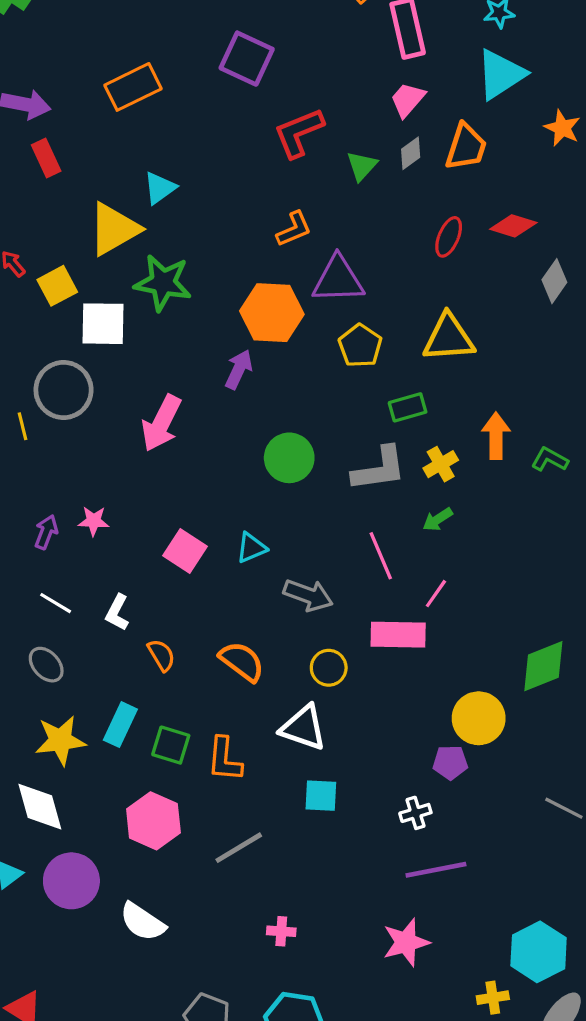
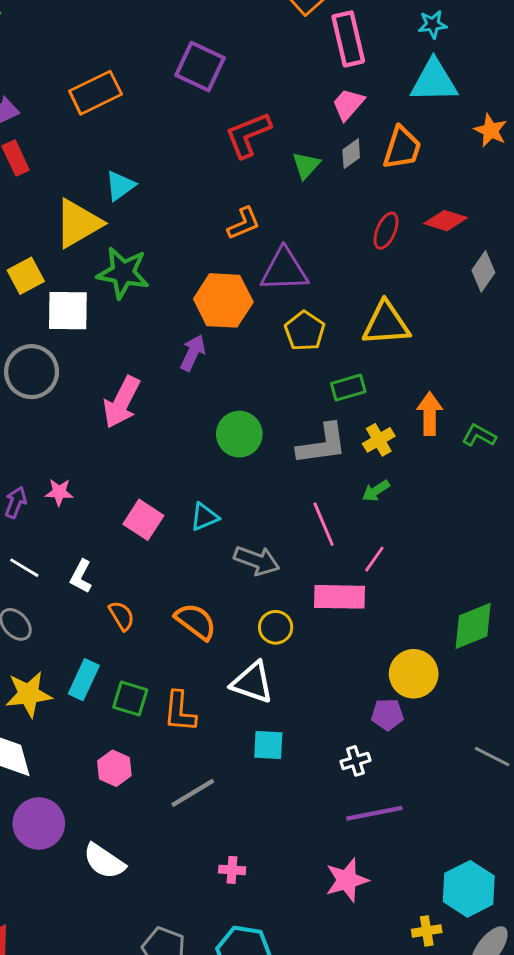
cyan triangle: (501, 74) -> (434, 81), turned 32
pink hexagon: (153, 821) -> (114, 768), size x0.7

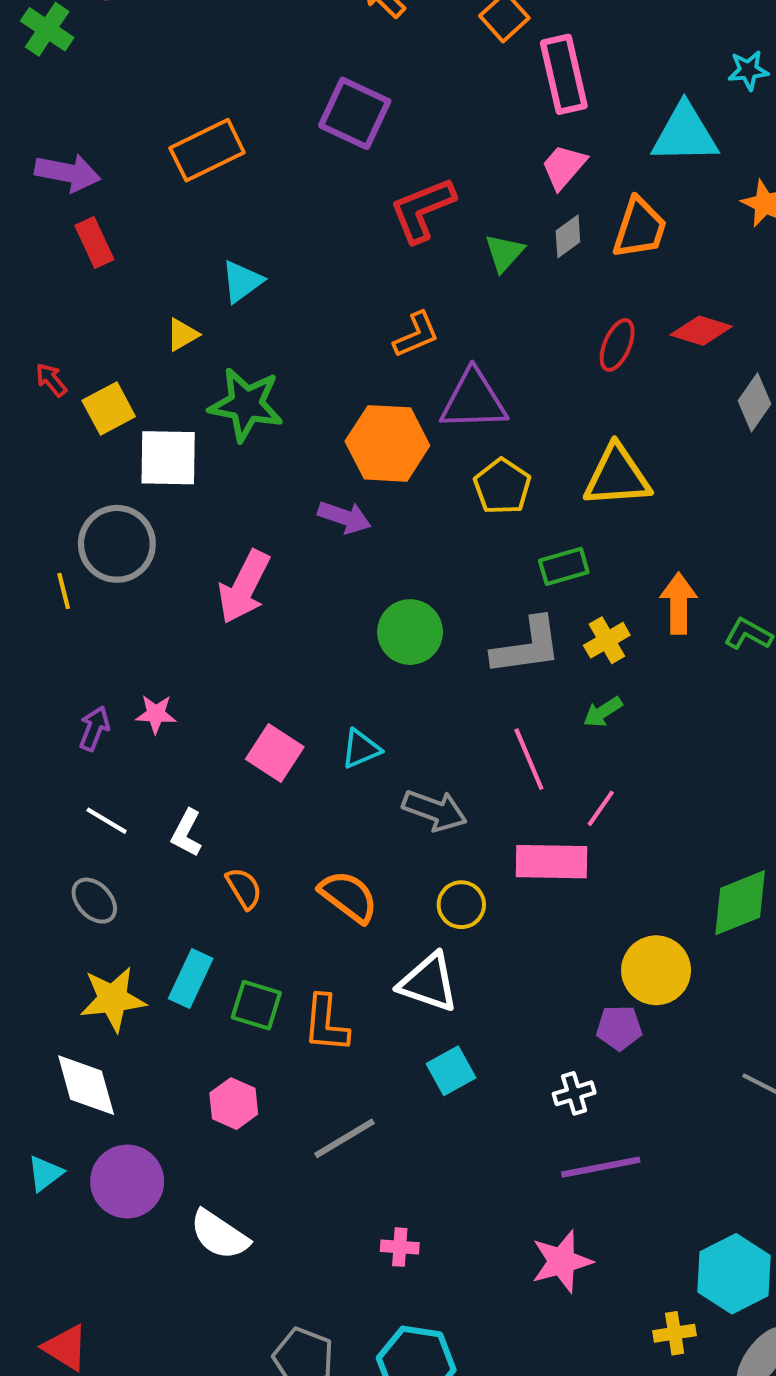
cyan star: (432, 24) -> (748, 70), moved
yellow triangle: (78, 223) -> (182, 335), size x0.5
purple arrow: (193, 353) -> (344, 517), turned 84
cyan square: (268, 745) -> (451, 1071), turned -32

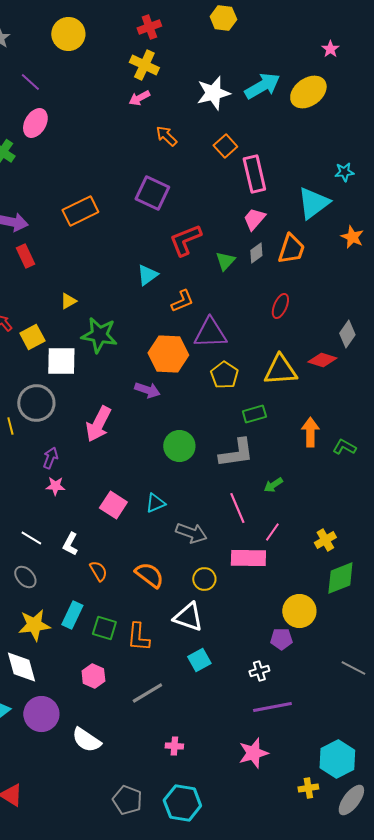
cyan triangle: (685, 134) -> (313, 203), turned -36
cyan triangle: (242, 281) -> (147, 275), moved
red diamond: (701, 331) -> (322, 360), moved
yellow cross: (607, 640) -> (325, 540), moved
purple arrow: (94, 728) -> (50, 458), moved

